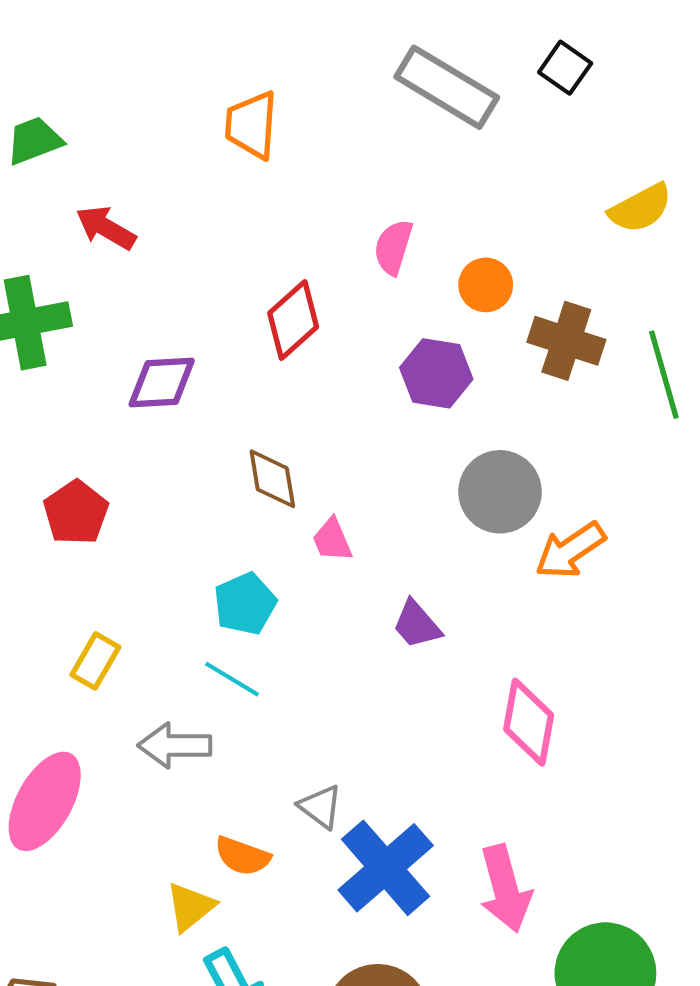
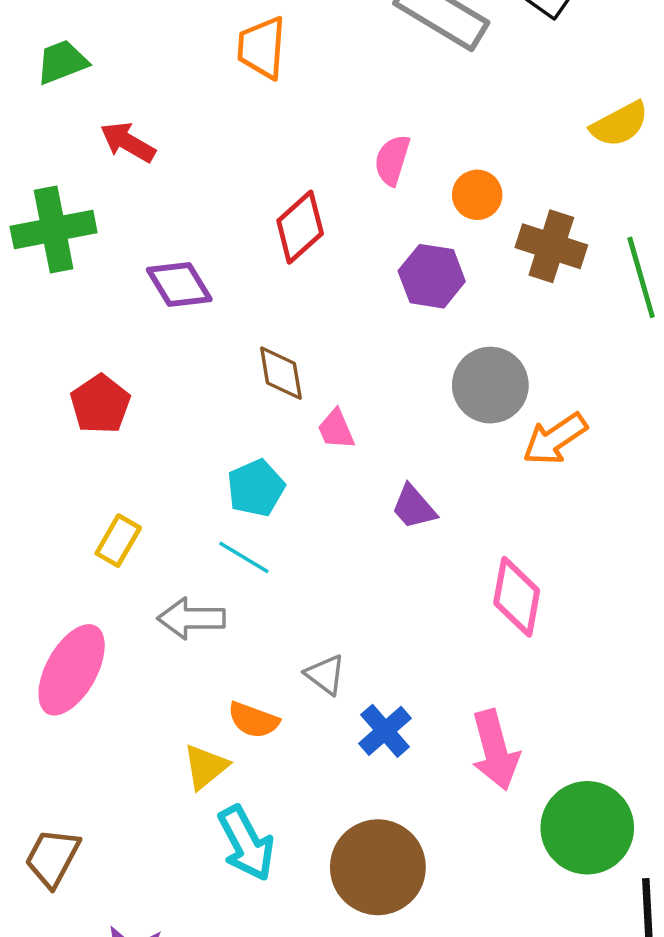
purple diamond: (162, 382) -> (179, 285), turned 62
blue cross: (386, 868) -> (385, 731), size x0.6

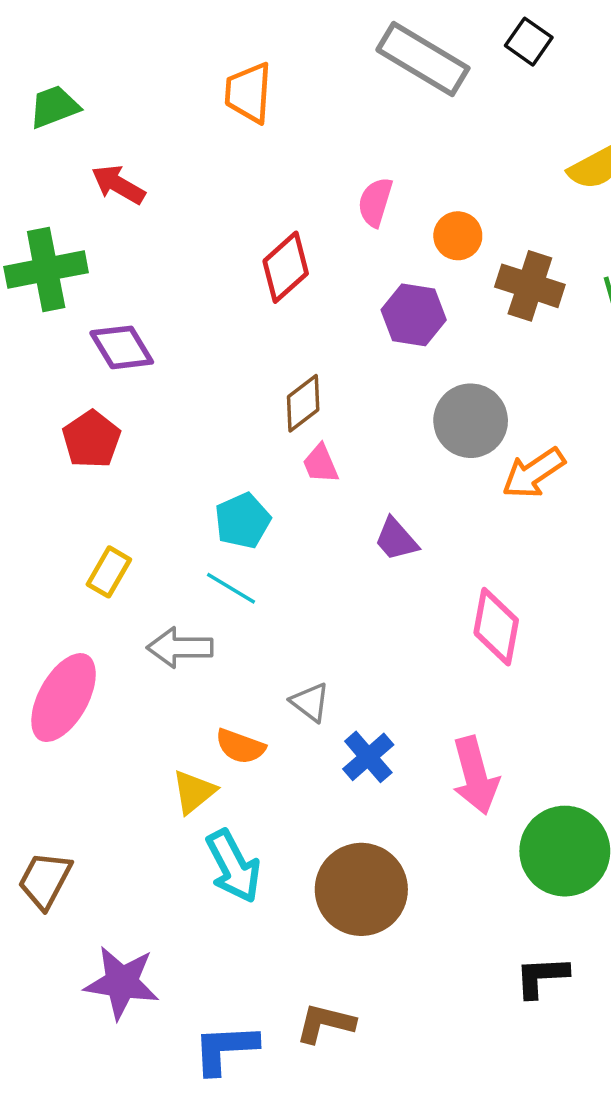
purple diamond: (179, 285) -> (122, 347), moved
brown diamond: (281, 373) -> (303, 403), moved, turned 62

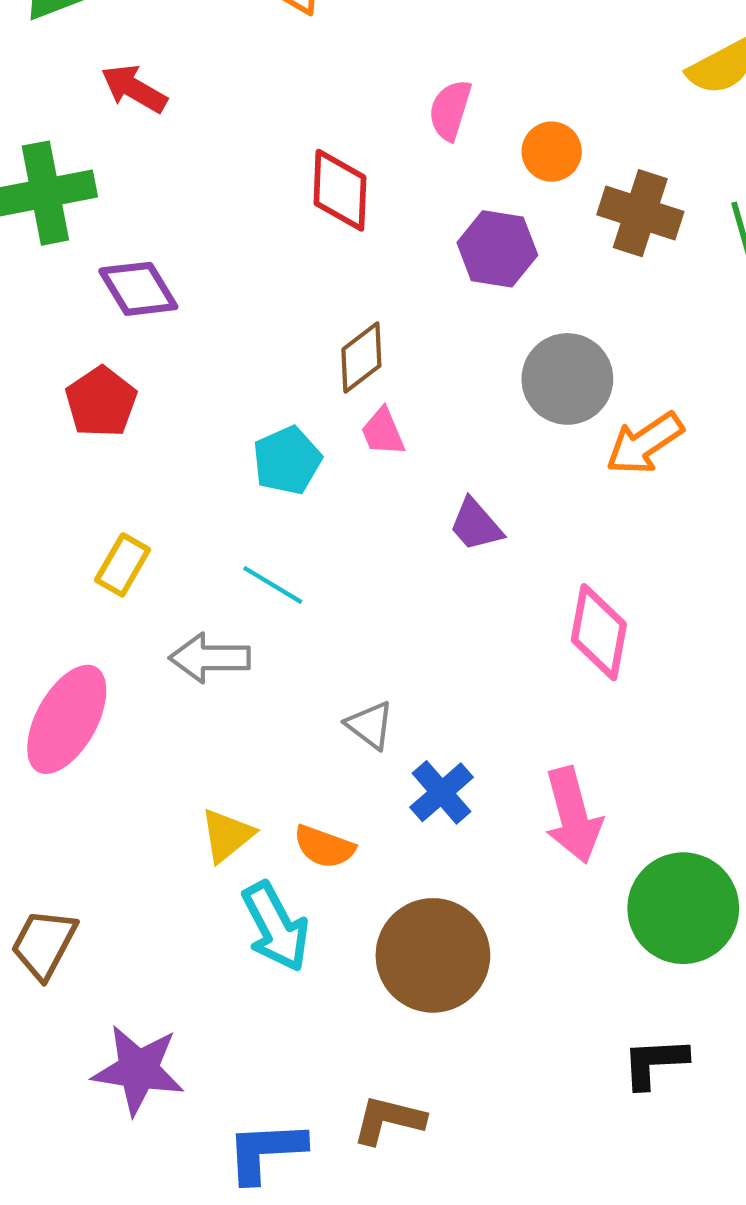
red diamond: (286, 267) -> (340, 190), turned -46
cyan pentagon: (243, 521) -> (287, 460), moved
orange semicircle: (240, 746) -> (324, 847), moved

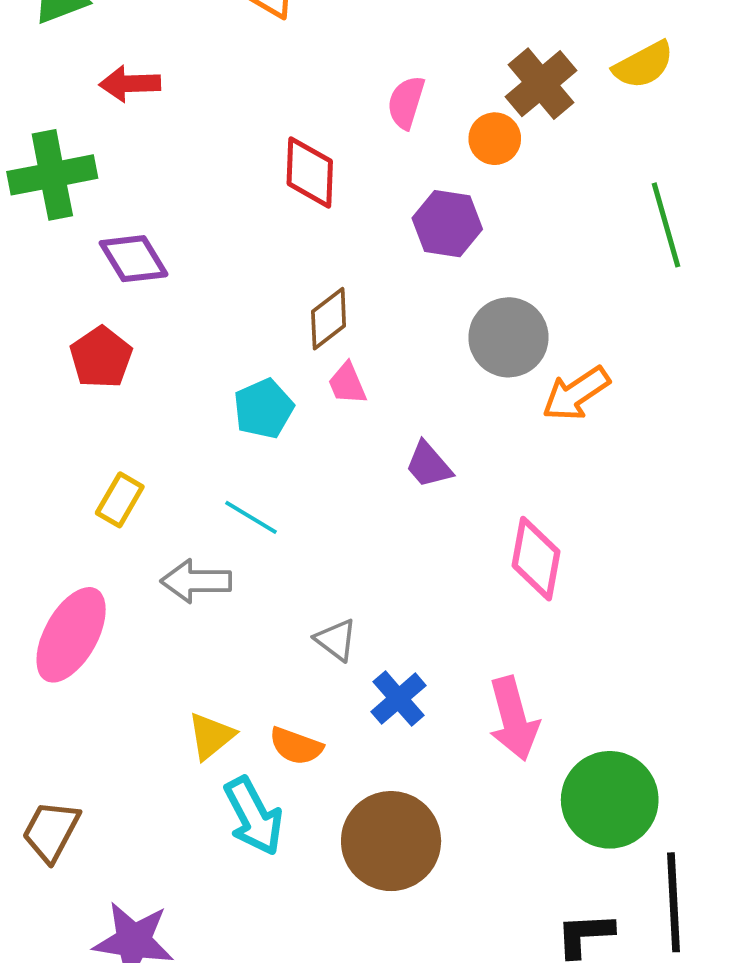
red arrow: (134, 89) -> (130, 84), turned -32
brown cross: (640, 213) -> (541, 84), moved, turned 32

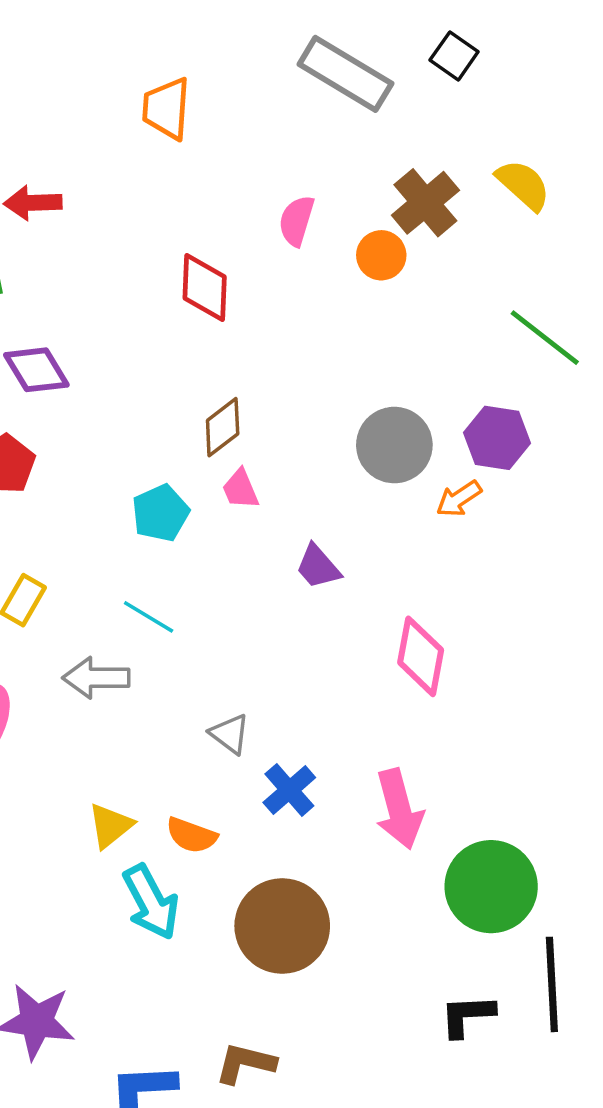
yellow semicircle: (643, 65) -> (523, 185), turned -110
purple hexagon: (447, 224) -> (497, 438), moved
green line: (666, 225) -> (545, 338), turned -36
orange arrow: (576, 394) -> (459, 499), size x0.7

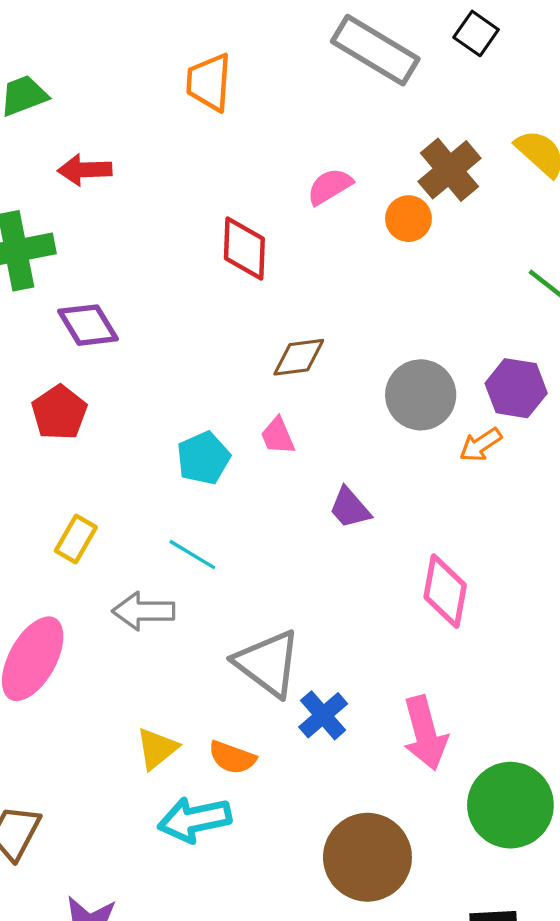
pink semicircle: (297, 221) -> (330, 186), turned 42
brown diamond: (223, 427) -> (299, 357), moved, turned 30
gray triangle: (230, 734) -> (268, 663), size x1.8
cyan arrow: (151, 902) -> (194, 820), turned 106
brown circle: (282, 926) -> (367, 857), moved

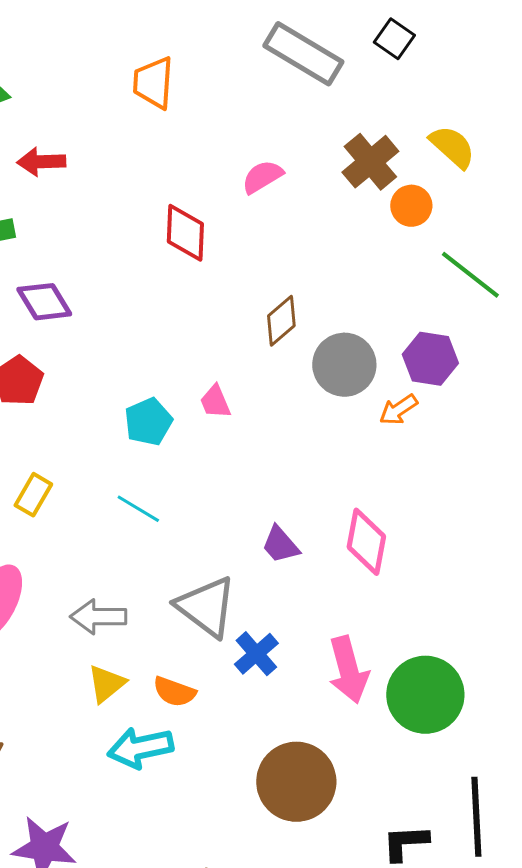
orange circle: (408, 219) -> (411, 206), moved
brown diamond: (299, 357) -> (281, 321), moved, turned -33
purple trapezoid: (350, 508) -> (280, 545), moved
gray arrow: (143, 611) -> (98, 617), moved
green circle: (510, 805) -> (425, 695), moved

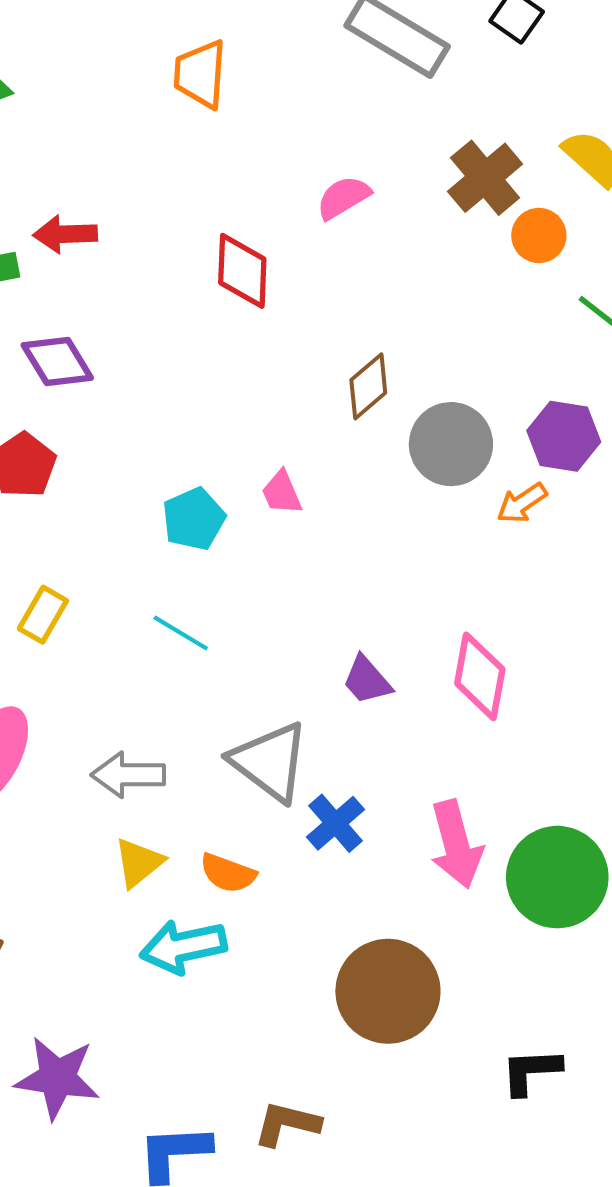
red arrow: (41, 162) -> (65, 234), moved

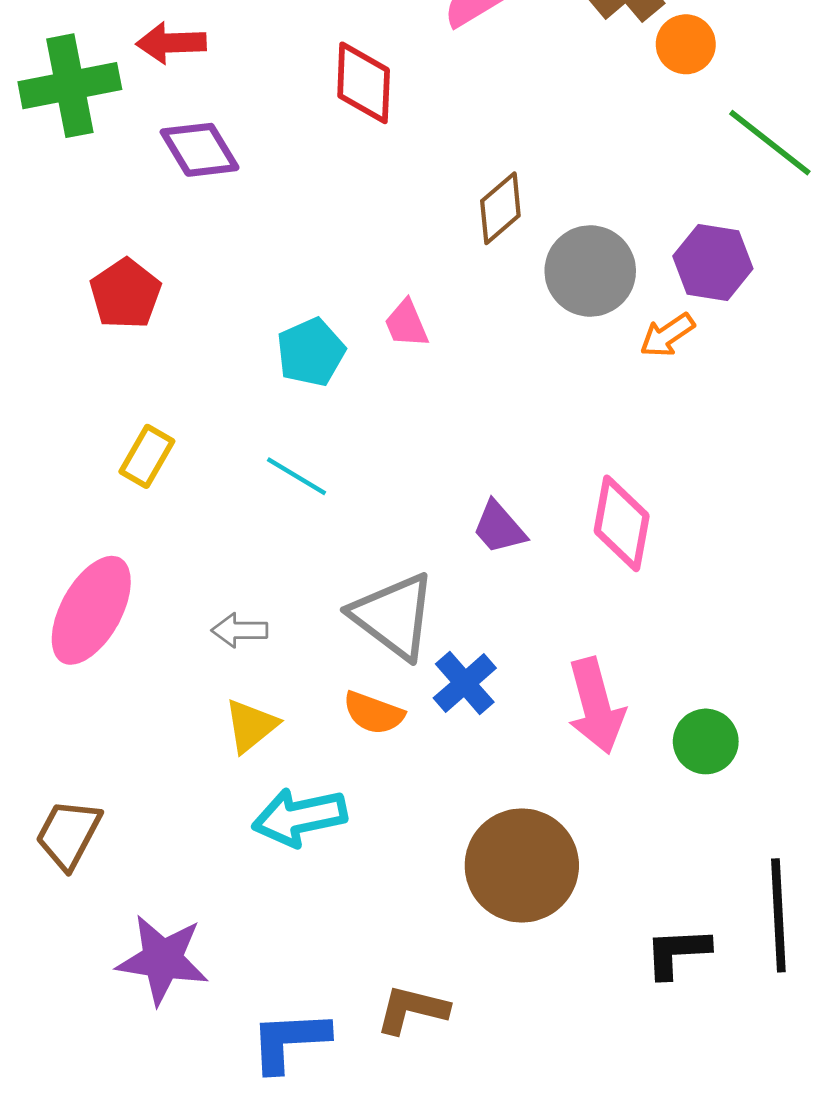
purple diamond: (57, 361) -> (200, 150), moved
gray arrow: (128, 775) -> (240, 630), size x0.7
orange semicircle: (228, 873) -> (374, 713), moved
green circle: (557, 877) -> (706, 741), size x0.6

